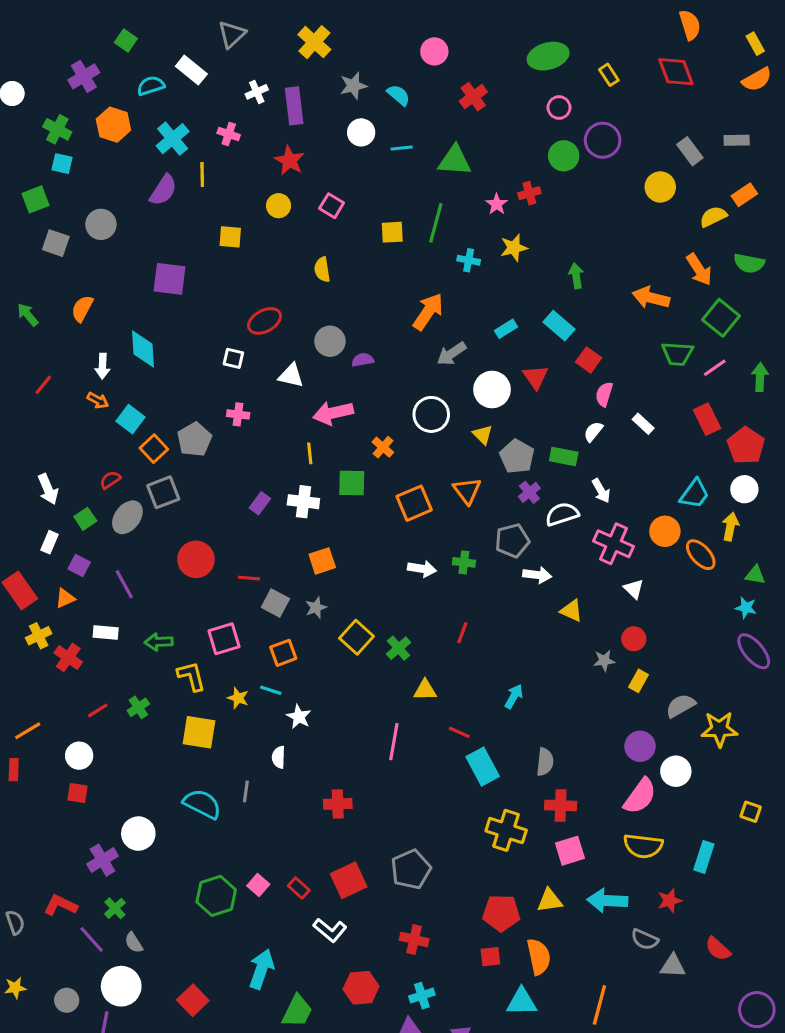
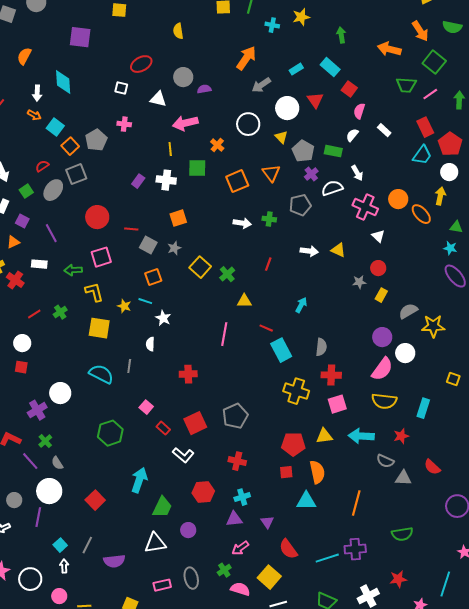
cyan trapezoid: (695, 494) -> (422, 155), moved
white arrow: (537, 575) -> (309, 251), moved
pink square: (224, 639) -> (101, 257), moved
pink square: (258, 885) -> (146, 407), moved

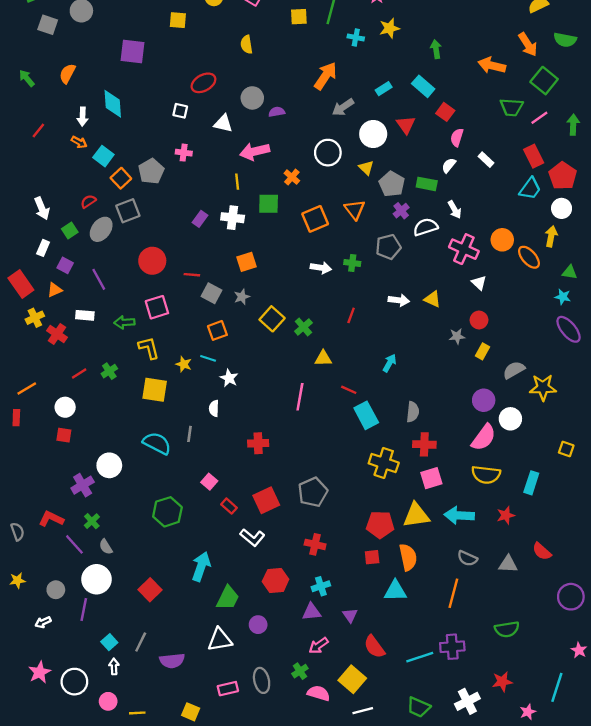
yellow triangle: (324, 436) -> (416, 515), size x1.4
gray semicircle: (385, 461) -> (467, 558), moved

